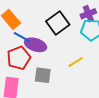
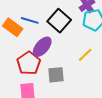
blue line: (22, 37) -> (30, 20), moved
purple ellipse: (36, 45) -> (42, 47), turned -55

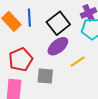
blue line: (30, 20) -> (29, 18), turned 60
purple ellipse: (42, 47) -> (58, 46), moved

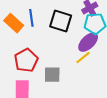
black square: (58, 23) -> (61, 21), turned -30
purple ellipse: (58, 46) -> (88, 42), moved

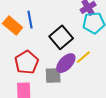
black square: (61, 21) -> (61, 37), moved, turned 35
purple ellipse: (88, 42) -> (66, 63), moved

